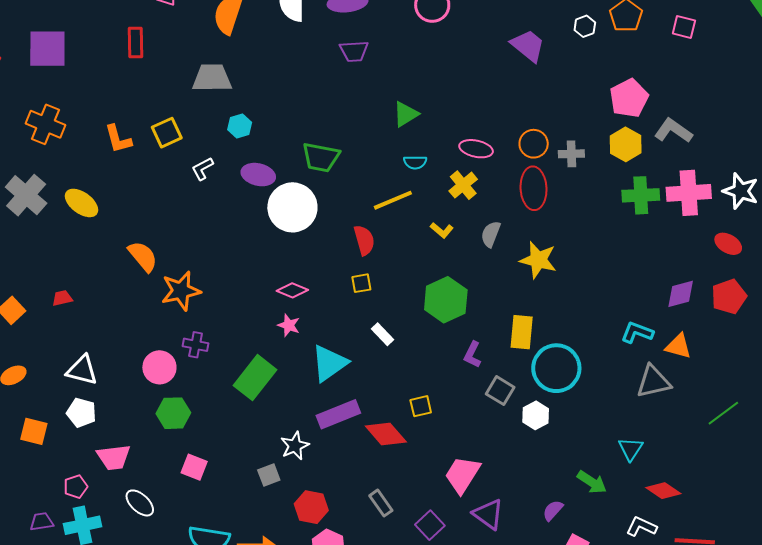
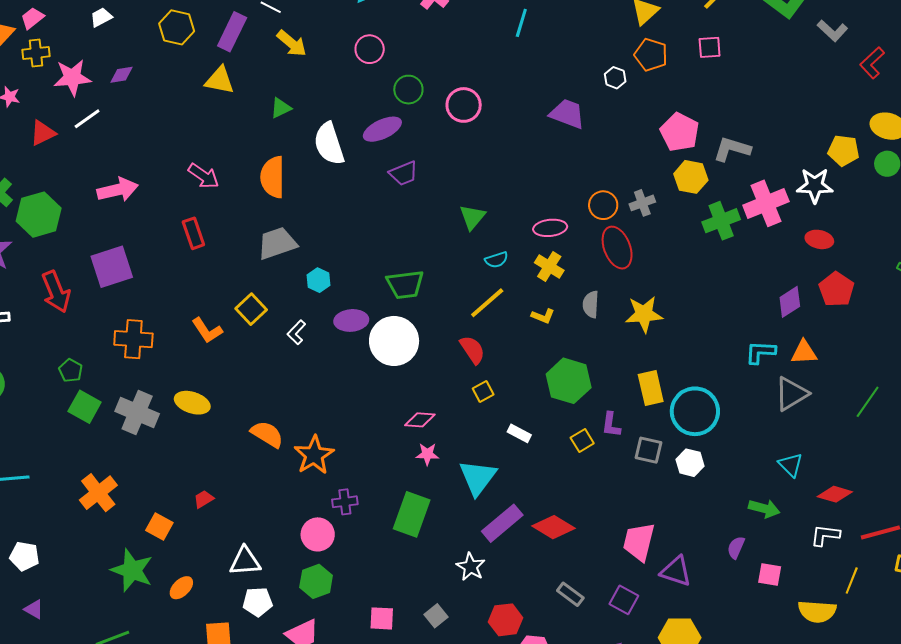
yellow square: (421, 406) -> (582, 440), moved
green hexagon: (173, 413) -> (316, 581), moved
gray square: (269, 475) -> (436, 616), moved

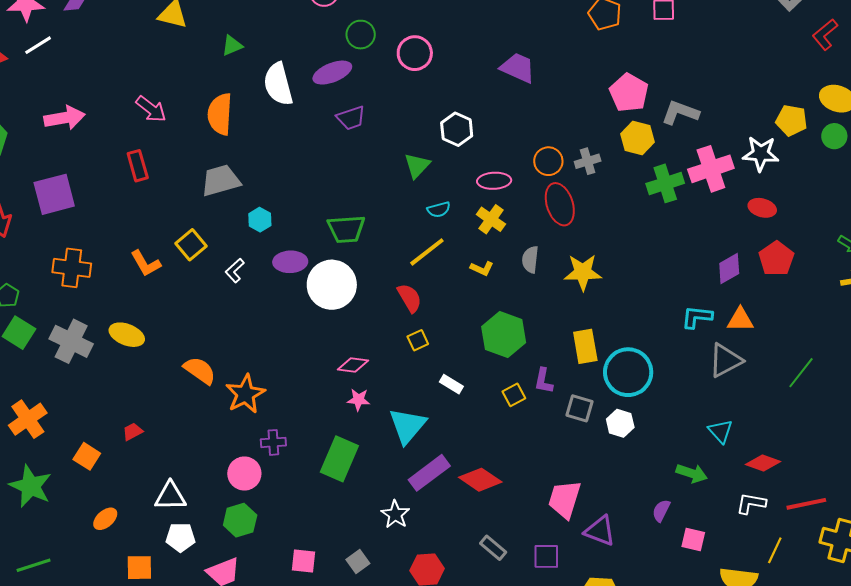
white hexagon: (615, 78) -> (457, 129), moved, size x1.5
green star: (132, 570) -> (31, 486), moved
purple square: (624, 600) -> (546, 556), turned -32

